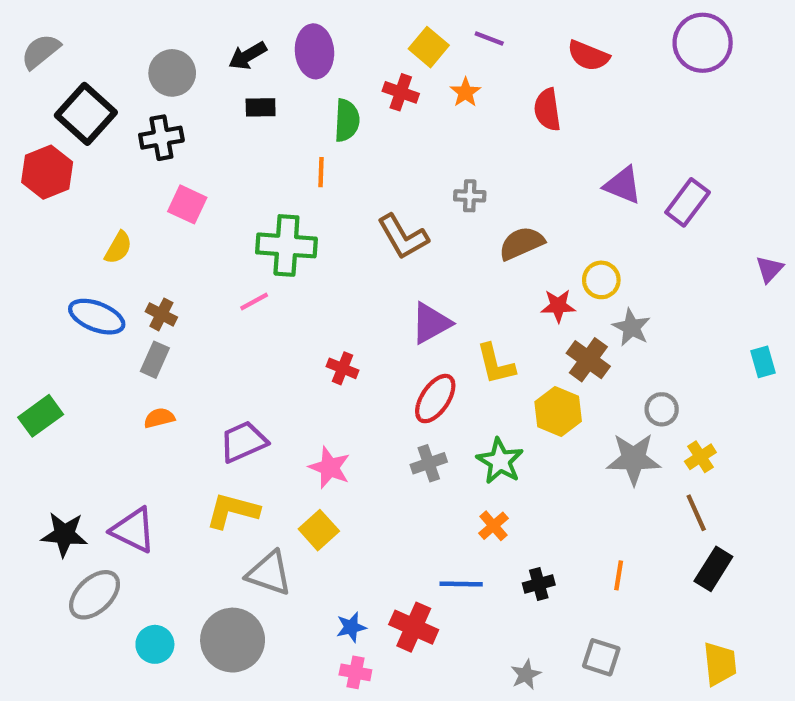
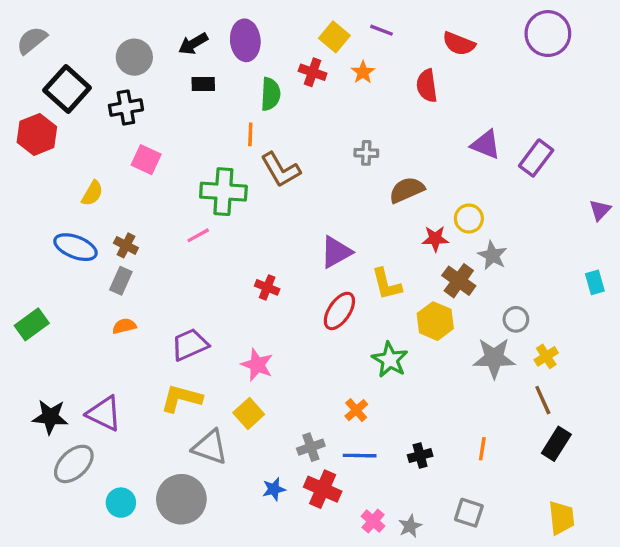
brown L-shape: (403, 237) -> (281, 170), moved
gray cross: (429, 463) -> (311, 447), moved
orange cross: (493, 526) -> (356, 410), moved
pink cross: (355, 672) -> (373, 521), moved, turned 30

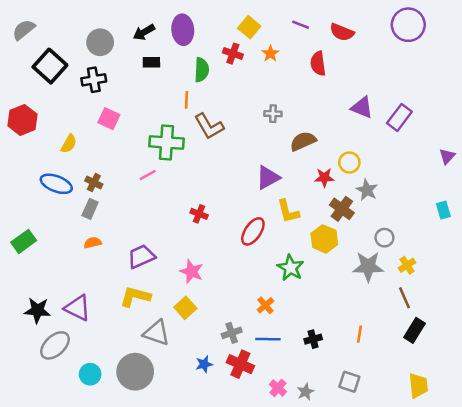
purple line: (381, 30) -> (301, 25), moved
red hexagon: (37, 134) -> (22, 120), moved
purple triangle: (336, 252) -> (268, 178), moved

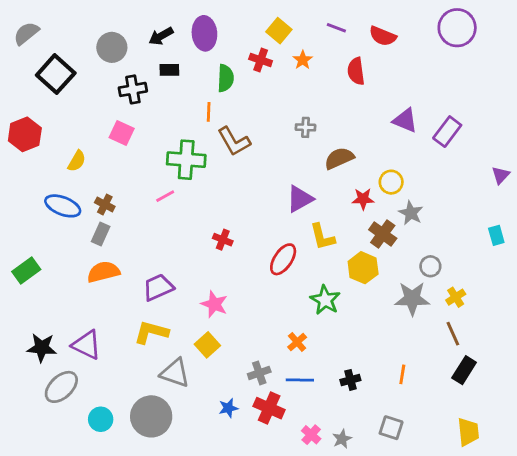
black cross: (94, 80) -> (133, 89), moved
orange semicircle: (93, 243) -> (103, 272), size x1.6

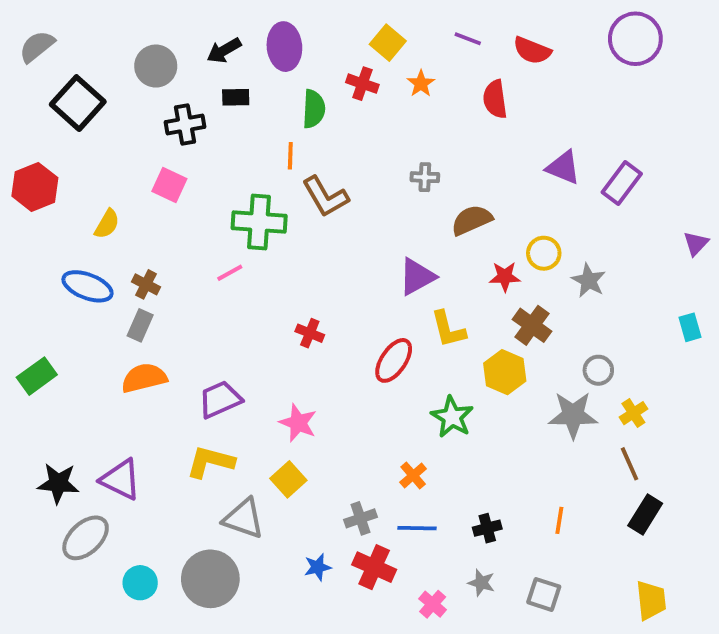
gray star: (411, 213) -> (589, 280), moved
gray star: (342, 439) -> (481, 583), moved, turned -30

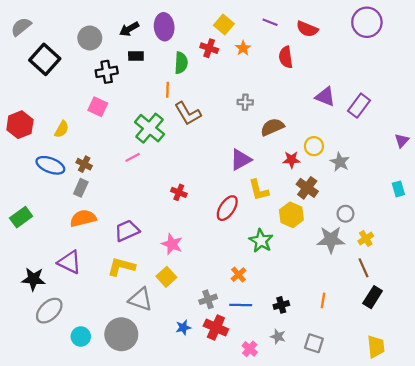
red hexagon: (35, 187) -> (20, 125), moved
green cross: (259, 222) -> (149, 128), turned 36
purple triangle: (121, 479) -> (70, 262), moved

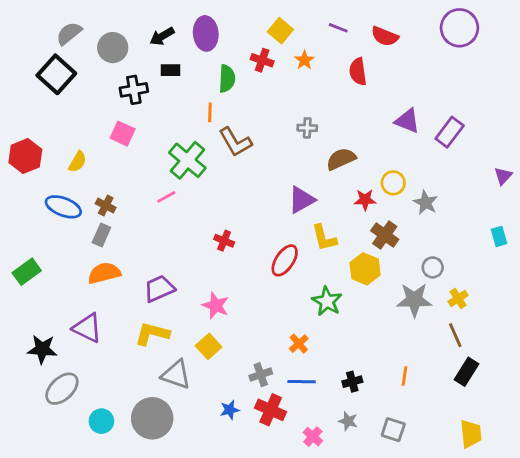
gray semicircle: (21, 27) -> (69, 33), moved

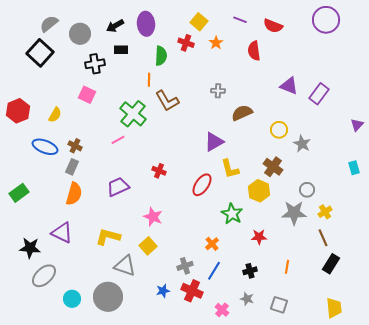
red star: (365, 200) -> (259, 237), moved
orange semicircle: (104, 273) -> (74, 194), turned 120
purple trapezoid: (159, 289) -> (118, 187), moved
blue line: (302, 382) -> (214, 271), turned -60

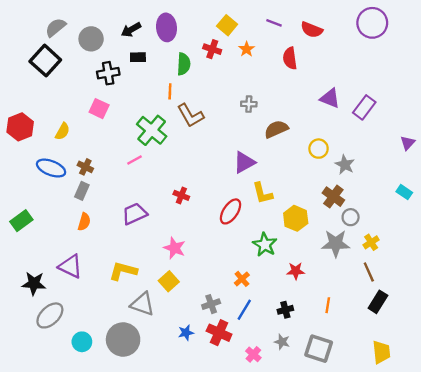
brown cross: (273, 167) -> (333, 197), moved
cyan rectangle: (354, 168) -> (404, 192), turned -40
orange semicircle: (74, 194) -> (84, 222), size x0.7
gray square: (279, 305) -> (319, 349), size x1.4

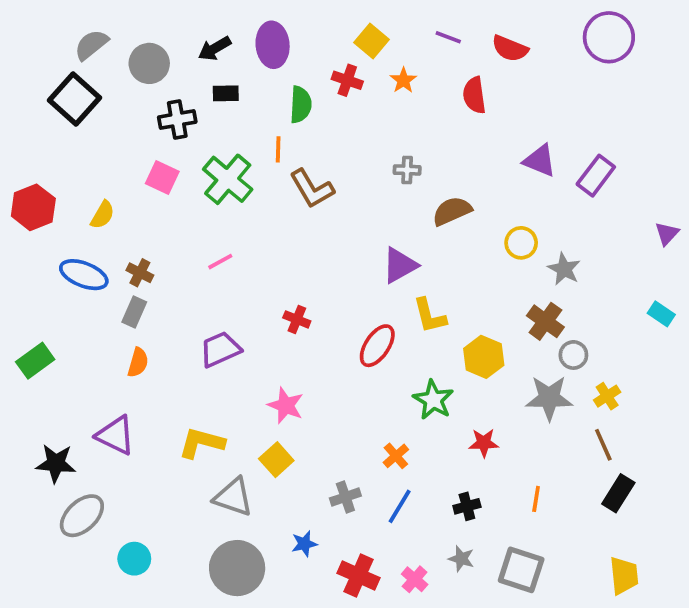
green cross: (152, 130) -> (228, 179), moved
red cross: (219, 333) -> (359, 575), moved
gray circle: (123, 339) -> (237, 568), moved

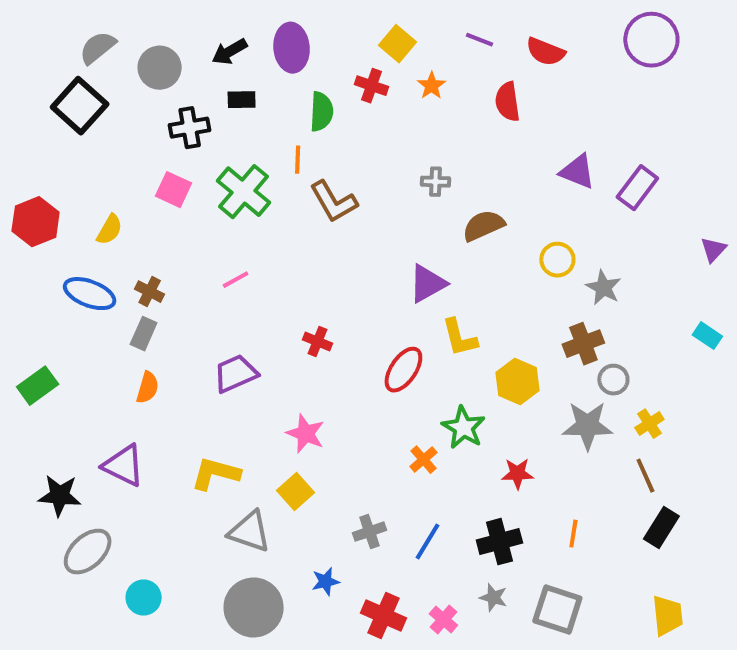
brown cross: (545, 321) -> (583, 344), turned 33
orange cross: (396, 456) -> (423, 460), moved
black cross: (467, 506) -> (499, 542), size x1.5

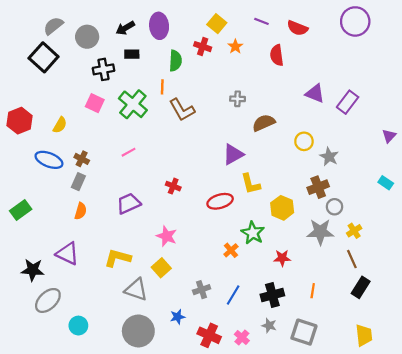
red ellipse: (403, 370) -> (220, 201), turned 40

